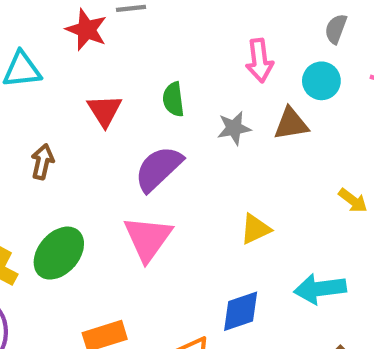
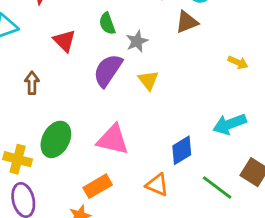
gray star: (234, 128) -> (137, 41), moved
yellow triangle: (255, 229) -> (148, 80), moved, turned -30
pink triangle: (148, 238) -> (113, 140), moved, turned -40

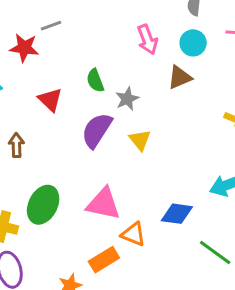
blue diamond: (182, 150) -> (177, 214), turned 40
orange triangle: (157, 185) -> (133, 234), moved
orange rectangle: (98, 186) -> (104, 260), moved

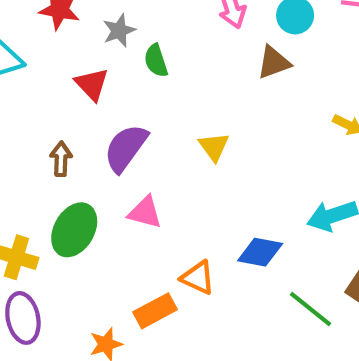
gray star: (127, 99) -> (119, 31), moved
purple semicircle: (97, 130) -> (126, 148), moved
brown arrow: (16, 145) -> (61, 159), moved
pink triangle: (103, 204) -> (145, 212), moved, size x0.7

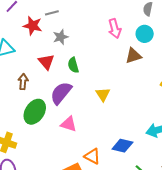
green semicircle: (156, 61) -> (73, 65), moved
brown arrow: (61, 159) -> (23, 82), moved
green ellipse: (74, 230) -> (35, 112), moved

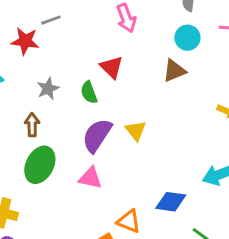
pink arrow: (115, 29) -> (126, 18), moved
gray star: (61, 37) -> (48, 89), moved
red triangle: (46, 62) -> (112, 67), moved
brown arrow: (23, 82) -> (32, 125), moved
purple semicircle: (61, 93) -> (97, 135), moved

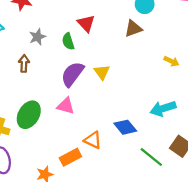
green ellipse: (40, 165) -> (29, 115), moved
blue diamond: (171, 202) -> (125, 127), turned 40

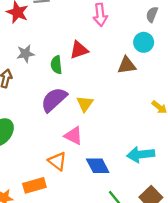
red triangle: (86, 23) -> (79, 50), turned 42
pink triangle: (66, 106) -> (73, 136), moved
orange triangle: (93, 140) -> (57, 161), moved

